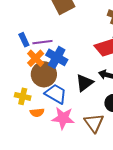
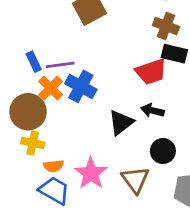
brown circle: (44, 74) -> (28, 112), moved
blue trapezoid: (56, 94) -> (54, 190), moved
pink star: (63, 118) -> (91, 173), turned 30

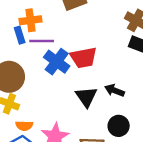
red trapezoid: (151, 72) -> (84, 58), moved
orange cross: (51, 88) -> (30, 20), moved, turned 30
black triangle: (121, 123) -> (86, 97), turned -35

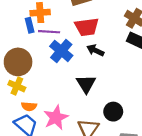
red trapezoid: (84, 58) -> (87, 27), moved
black arrow: (114, 90) -> (95, 50), moved

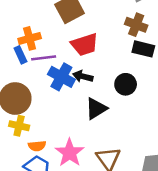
black arrow: (95, 50) -> (83, 76), moved
black triangle: (86, 84) -> (96, 109), turned 40
black circle: (113, 112) -> (126, 84), moved

